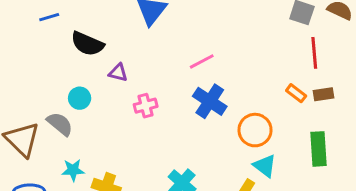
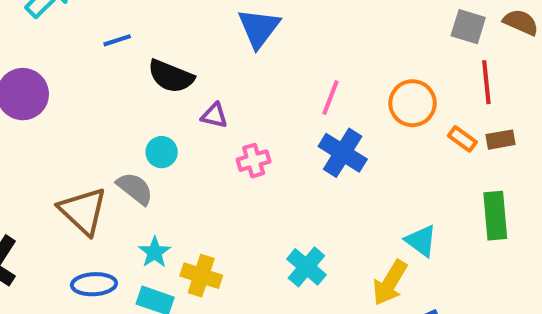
pink line: (202, 61) -> (330, 97), turned -40
orange circle: (255, 130) -> (413, 103), moved
cyan star: (73, 170) -> (155, 252), turned -30

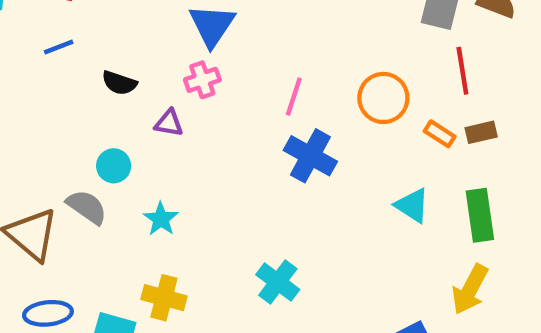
black semicircle: (171, 76) -> (119, 83), size x0.7
pink cross: (254, 161) -> (202, 80), moved
cyan triangle: (421, 241) -> (412, 205), moved
cyan star: (155, 252) -> (161, 219), moved
yellow arrow: (390, 283) -> (470, 289), moved

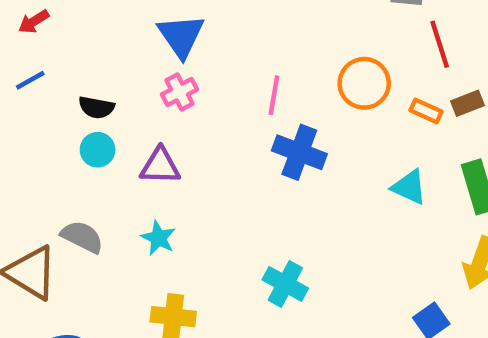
purple triangle: (169, 123) -> (160, 166), moved, size x1.4
cyan circle: (114, 166) -> (98, 150), moved

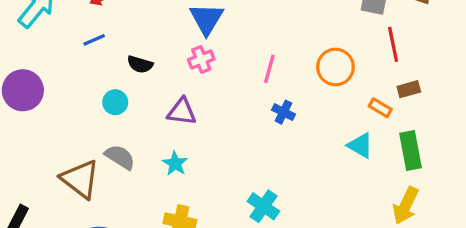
orange rectangle: (426, 111) -> (380, 108), moved
cyan circle: (98, 150) -> (115, 102), moved
blue cross: (299, 152) -> (283, 112), size x0.6

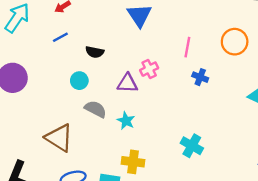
pink cross: (201, 59) -> (149, 69), moved
gray semicircle: (120, 157) -> (95, 109), moved

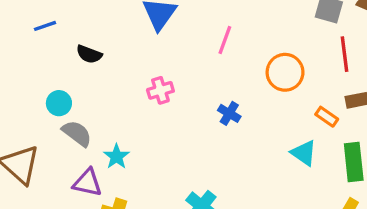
pink line: (187, 47) -> (225, 40), moved
cyan circle: (79, 81) -> (59, 103), moved
purple triangle: (127, 83) -> (87, 183), moved

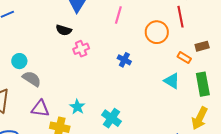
black semicircle: (89, 54) -> (64, 30), moved
red line: (344, 54) -> (180, 17), moved
cyan star: (116, 156) -> (77, 107), moved

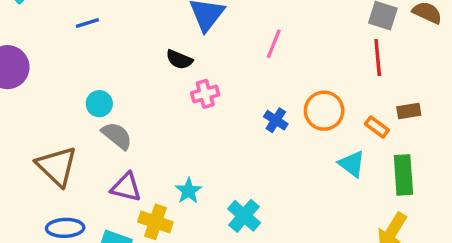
orange circle: (157, 32) -> (324, 111), moved

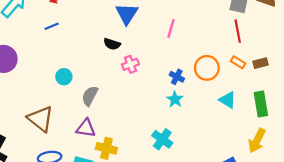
orange rectangle: (377, 127) -> (238, 62), moved
gray semicircle: (117, 136) -> (90, 96), moved, turned -96
cyan star: (189, 191) -> (175, 99), moved

